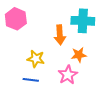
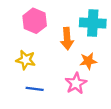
pink hexagon: (16, 19) -> (35, 21), moved
yellow star: (36, 59) -> (26, 60), moved

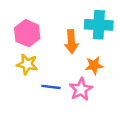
pink hexagon: (35, 21) -> (27, 33), moved
blue line: (35, 89) -> (51, 87), moved

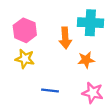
blue line: (51, 87) -> (50, 91), moved
pink star: (81, 89) -> (93, 93), moved, turned -30

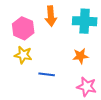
orange arrow: (65, 38) -> (51, 16), moved
blue line: (50, 91) -> (47, 74), moved

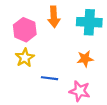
yellow star: (23, 55) -> (25, 58), turned 30
pink star: (87, 87) -> (80, 91), moved

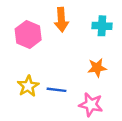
cyan cross: (89, 22) -> (102, 26), size x0.7
yellow star: (25, 58) -> (28, 86), moved

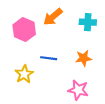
orange arrow: (61, 20) -> (53, 17), turned 54
blue line: (56, 90) -> (49, 58), moved

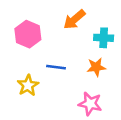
orange arrow: (53, 17) -> (74, 19), moved
cyan cross: (88, 22) -> (104, 38), moved

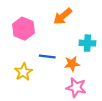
cyan cross: (104, 38) -> (87, 43), moved
orange star: (96, 67) -> (72, 64), moved

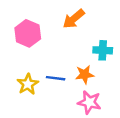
blue line: (47, 57) -> (56, 78), moved

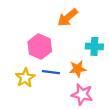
pink hexagon: (28, 33) -> (40, 46), moved

